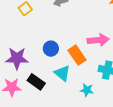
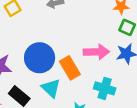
blue circle: (51, 49) -> (40, 58), size x1.6

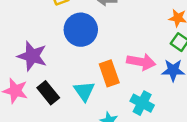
blue circle: (40, 58) -> (81, 30), moved

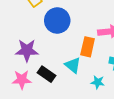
orange rectangle: (109, 73) -> (88, 47), turned 48

